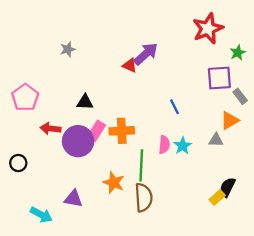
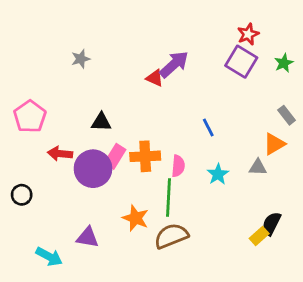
red star: (208, 29) -> (248, 34), size x0.6
purple square: (219, 78) -> (241, 62), moved, turned 35
pink semicircle: (164, 145) -> (178, 166), moved
brown semicircle: (144, 197) -> (171, 236), turned -108

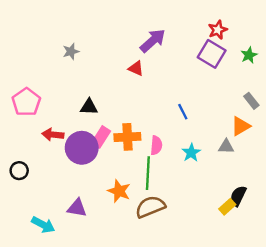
purple arrow: (174, 64) -> (153, 41), moved

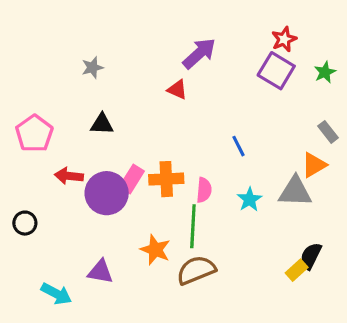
black triangle: (89, 107) -> (102, 124), moved
gray triangle: (226, 147) -> (295, 192), size x1.6

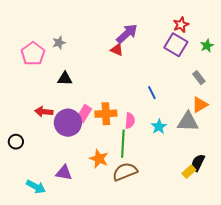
red triangle: (177, 90) -> (117, 50), moved
gray rectangle: (328, 132) -> (199, 78), moved
pink pentagon: (34, 133) -> (33, 54), moved

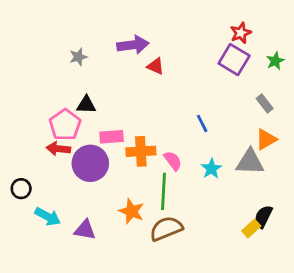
purple arrow: (127, 34) -> (133, 45), moved, turned 35
pink pentagon: (33, 54) -> (65, 125), moved
pink rectangle: (84, 114) -> (112, 137), moved, turned 54
pink semicircle: (130, 121) -> (173, 161), turned -42
cyan arrow: (36, 187) -> (48, 217), moved

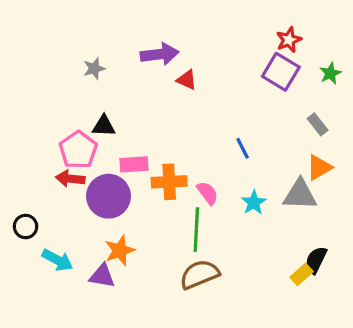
orange star: (132, 211) -> (120, 250), moved, turned 30

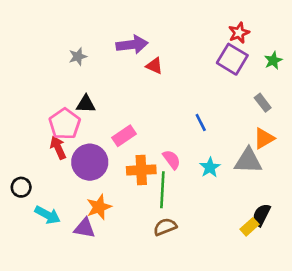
pink rectangle: (134, 164) -> (124, 136), moved, turned -30
red arrow: (70, 179) -> (58, 148), turned 60
orange cross: (169, 182) -> (141, 170), moved
brown semicircle: (199, 274) -> (165, 227), size x0.7

